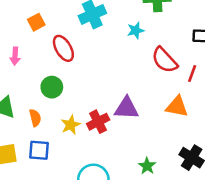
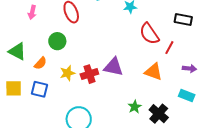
orange semicircle: (35, 118) -> (40, 63), turned 48
green star: (147, 166) -> (135, 107), moved

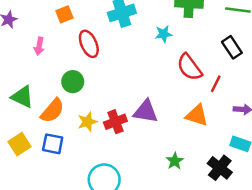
black rectangle: (183, 20) -> (232, 47), turned 48
orange semicircle: (40, 63) -> (52, 111), size x1.5
yellow square: (14, 88) -> (20, 144), turned -30
black cross: (159, 114) -> (220, 168), moved

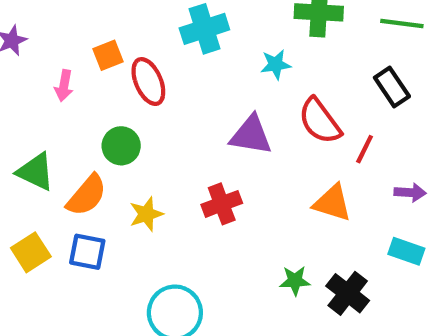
orange square: (64, 14) -> (108, 55), moved
purple triangle: (146, 111) -> (251, 135), moved
red cross: (115, 122) -> (222, 204), moved
green star: (175, 161) -> (295, 281), turned 30
black cross: (220, 168) -> (348, 293), moved

